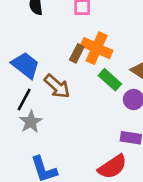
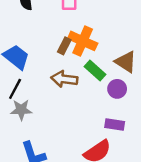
brown arrow: (57, 86) -> (64, 79), moved, turned 145
gray star: (31, 122) -> (21, 110), turned 30

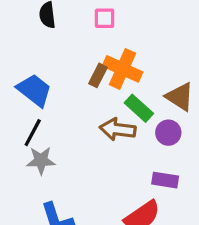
brown arrow: (64, 79) -> (118, 129), moved

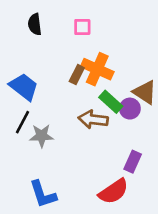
purple circle: (168, 133) -> (130, 109), moved
gray star: (41, 160) -> (42, 136), moved
purple rectangle: (165, 180) -> (133, 162), turned -75

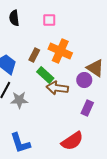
brown rectangle: (77, 75) -> (34, 55), moved
green rectangle: (111, 102) -> (45, 75), moved
purple rectangle: (133, 162) -> (87, 108), moved

